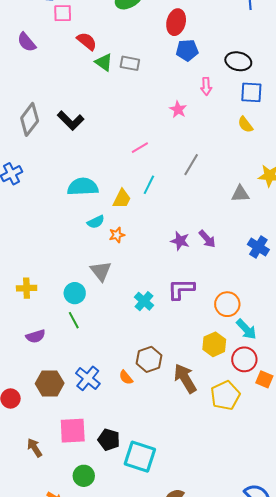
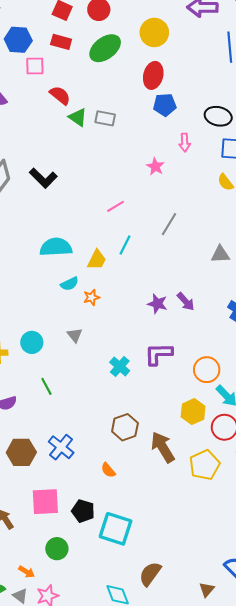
gray triangle: (101, 271) -> (75, 335), size x0.7
cyan circle: (75, 293) -> (32, 342), moved
orange semicircle: (126, 377) -> (108, 470), moved

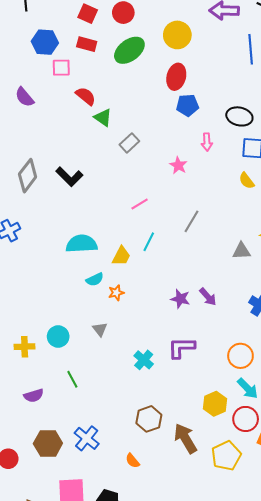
gray rectangle: (105, 118) -> (129, 143), moved, turned -54
orange circle: (207, 370) -> (240, 356), moved

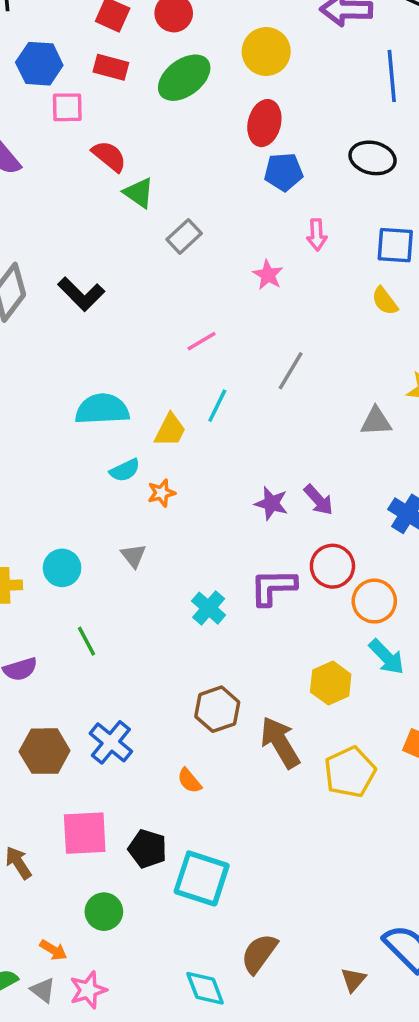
black ellipse: (239, 116) -> (373, 158), moved
red circle: (246, 419) -> (332, 566), moved

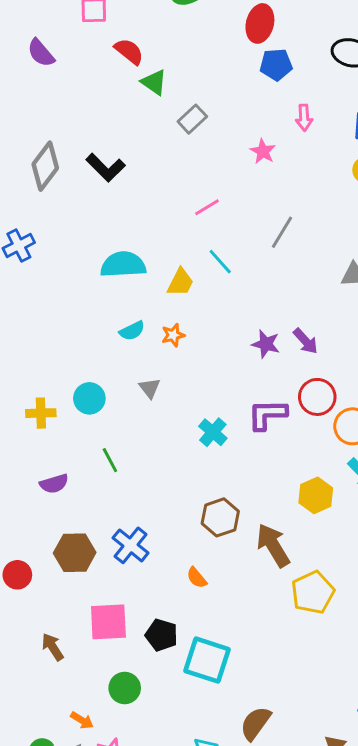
cyan line: (217, 406) -> (220, 262), turned -68
cyan semicircle: (125, 470) -> (132, 331), moved
yellow pentagon: (350, 772) -> (313, 592), moved

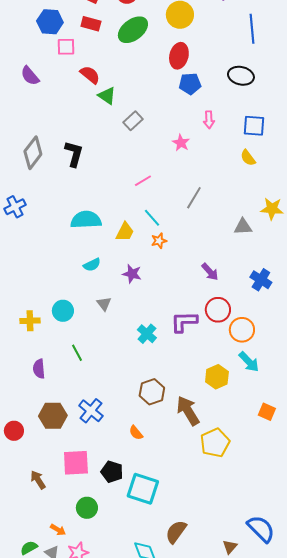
black L-shape: (106, 168) -> (74, 154), turned -120
orange star: (173, 335) -> (159, 241), moved
purple star: (266, 344) -> (132, 274), moved
purple semicircle: (54, 484) -> (39, 369), turned 102

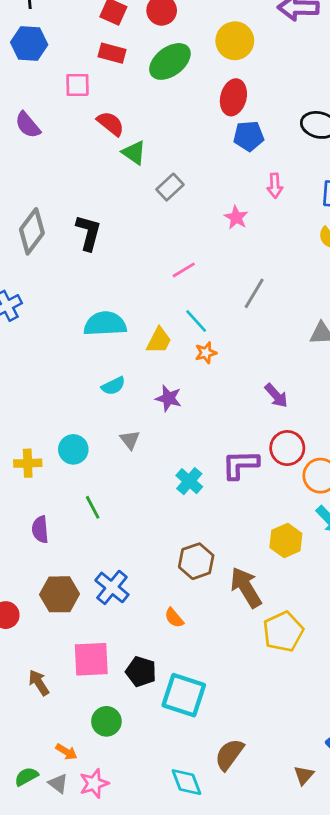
blue hexagon: (50, 22) -> (29, 44), moved

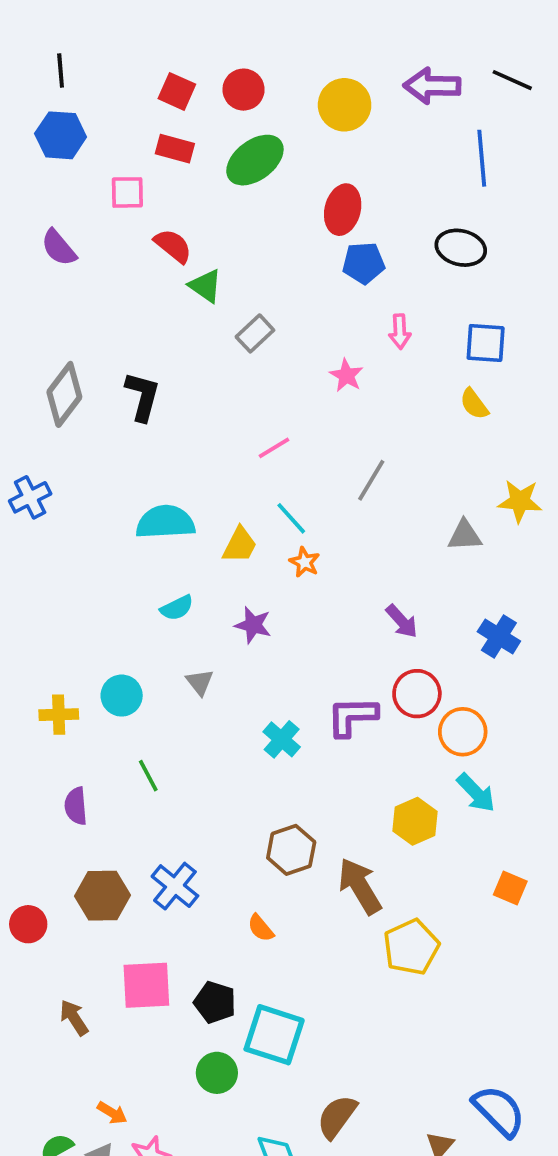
yellow circle: (235, 41) -> (345, 105), moved
orange star: (206, 353) -> (305, 562), turned -30
green circle: (106, 721) -> (217, 1073), moved

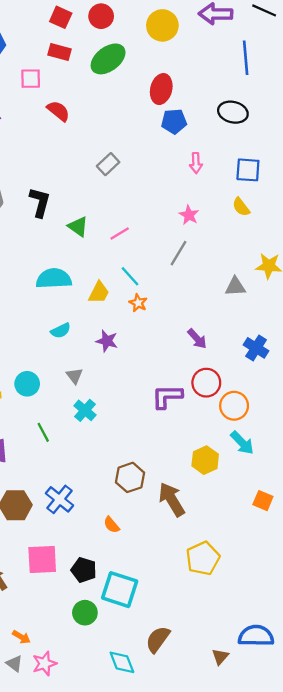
green triangle: (205, 286) -> (78, 227), moved
pink star: (346, 375) -> (189, 215), moved
cyan cross: (282, 739) -> (85, 410), moved
yellow pentagon: (411, 947) -> (203, 558), moved
blue semicircle: (499, 1111) -> (256, 636), turned -44

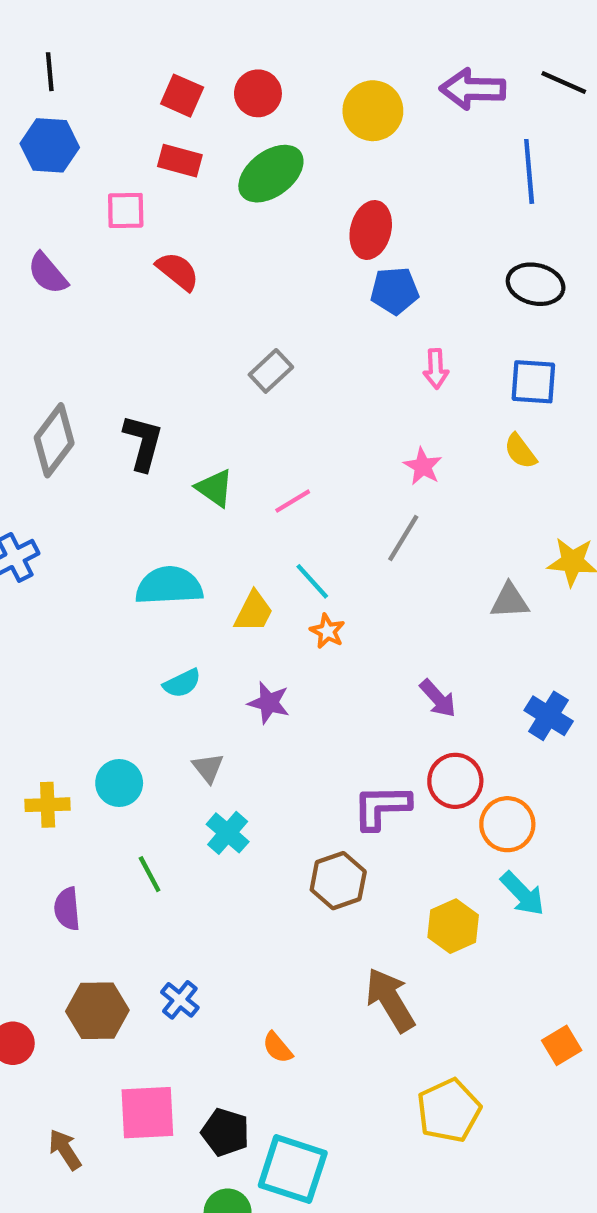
black ellipse: (233, 112) -> (536, 284), moved
brown hexagon: (130, 477) -> (338, 881), moved
blue cross: (60, 499) -> (180, 1000), size x0.7
orange square: (263, 501) -> (562, 1045), moved, turned 36

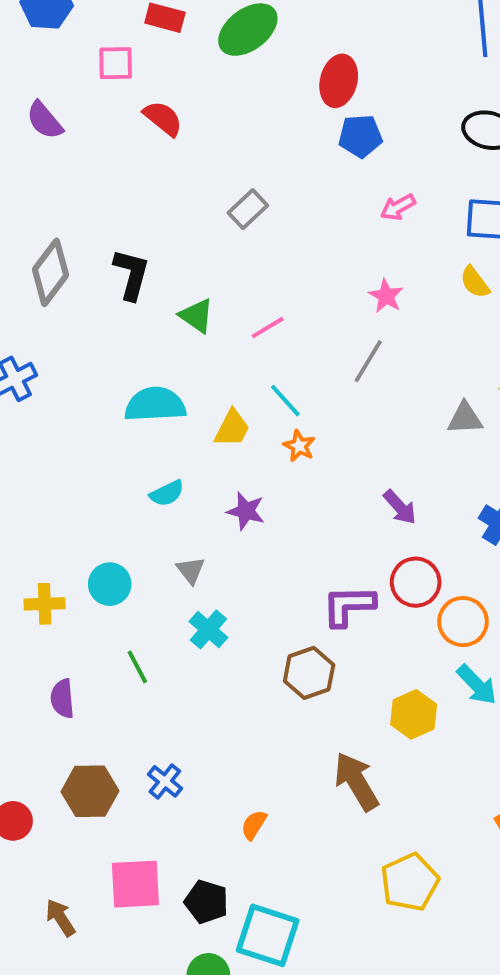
pink arrow: (436, 369) -> (398, 207), turned 64
orange semicircle: (277, 1048) -> (254, 825), turned 72

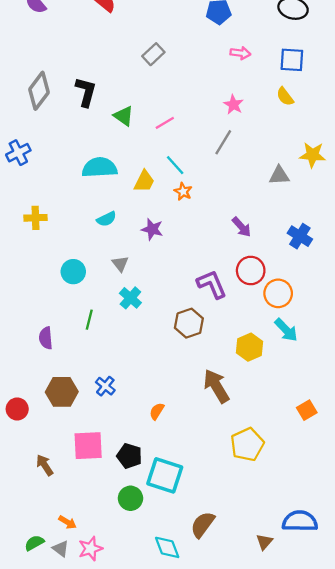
pink arrow: (398, 207) -> (240, 53), turned -144
yellow cross: (45, 604) -> (35, 218), moved
purple L-shape: (349, 606) -> (212, 284), turned 68
green line: (137, 667) -> (89, 320), turned 42

